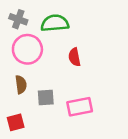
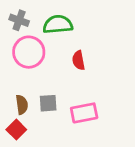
brown semicircle: (21, 85) -> (22, 105), moved
red square: (16, 122) -> (16, 130), turned -30

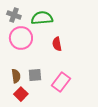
pink rectangle: (84, 113) -> (61, 82), turned -42
red square: (16, 130) -> (21, 94), moved

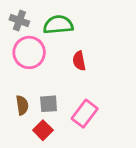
red square: (21, 94) -> (43, 130), moved

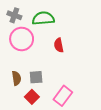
pink rectangle: (85, 114) -> (63, 96), moved

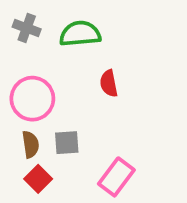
pink circle: (22, 39) -> (32, 99), moved
red square: (32, 97) -> (38, 179), moved

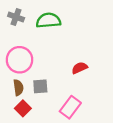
red semicircle: (109, 83) -> (80, 68), moved, turned 77

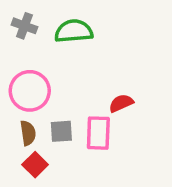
pink rectangle: (70, 107) -> (98, 133), moved, turned -35

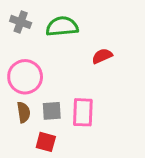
red semicircle: (121, 103) -> (102, 56), moved
red square: (35, 165) -> (46, 142), moved, turned -30

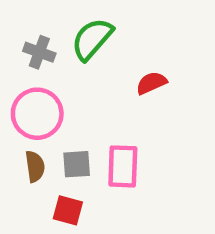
gray cross: (21, 22) -> (39, 52), moved
green semicircle: (62, 26) -> (92, 39), turned -44

